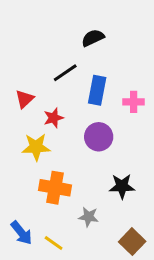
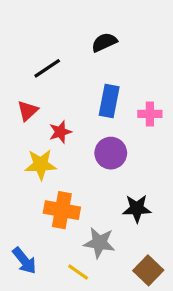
black line: (65, 73) -> (47, 68), moved
gray star: (88, 217) -> (99, 243), size x1.4
yellow line: (54, 243) -> (78, 272), moved

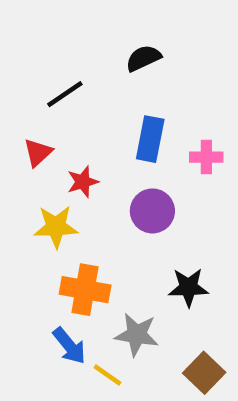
blue arrow: (24, 261) -> (69, 346), moved

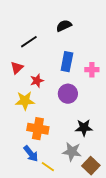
gray star: (137, 335) -> (72, 152), moved

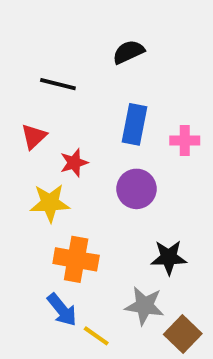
black line: (29, 42) -> (58, 84), turned 48

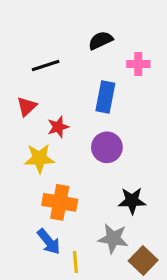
black line: (58, 84) -> (46, 66), turned -32
pink cross: (185, 141) -> (138, 64), moved
yellow line: (96, 336) -> (75, 262), turned 50

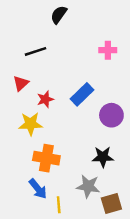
black semicircle: (101, 40) -> (59, 15), moved, turned -30
blue rectangle: (105, 97) -> (82, 94), moved, turned 35
purple circle: (107, 147) -> (111, 115), moved
brown square: (143, 261) -> (111, 204), turned 30

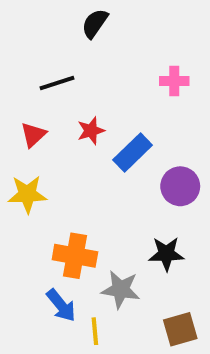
red star: (45, 99) -> (91, 131), moved
yellow star: (31, 124) -> (27, 194), moved
gray star: (88, 186) -> (121, 290), moved

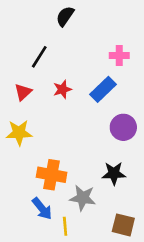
black line: (57, 83) -> (39, 57), turned -40
blue rectangle: (133, 152) -> (103, 89), moved
brown square: (180, 329) -> (123, 225), turned 30

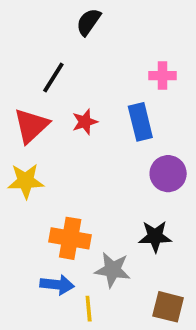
blue rectangle: (103, 89) -> (140, 122), turned -60
red triangle: (23, 92) -> (31, 126), size x1.5
blue arrow: (42, 209) -> (57, 285), turned -45

